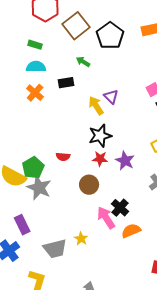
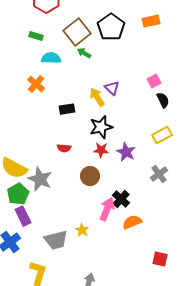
brown square: (76, 26) -> (77, 32), moved
cyan semicircle: (36, 67) -> (51, 58), moved
black rectangle: (66, 83) -> (67, 109), moved
green pentagon: (33, 168) -> (18, 194), moved
pink arrow: (106, 218) -> (107, 209), turned 55

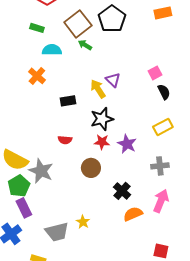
orange rectangle: (151, 21) -> (163, 13), moved
gray cross: (159, 174) -> (160, 166), turned 30
pink arrow: (107, 209) -> (161, 201), moved

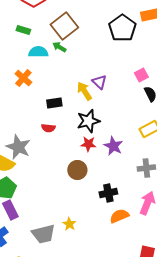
black pentagon: (112, 19) -> (122, 28), moved
green arrow: (85, 45) -> (59, 47), moved
red semicircle: (65, 140) -> (48, 128), moved
gray star: (41, 171) -> (18, 147), moved
black cross: (122, 191) -> (108, 193), turned 36

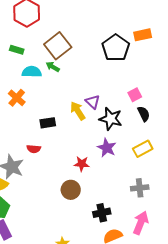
black star: (88, 121) -> (111, 119), moved, turned 30
red semicircle: (48, 128) -> (34, 149), moved
purple star: (113, 146) -> (107, 148), moved

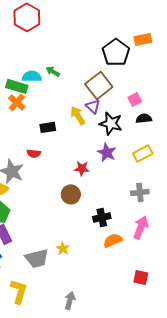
brown square: (58, 46) -> (99, 85), moved
green rectangle: (17, 50) -> (17, 86), moved, size x1.5
black semicircle: (144, 114) -> (144, 118), turned -70

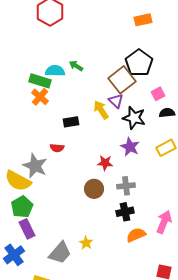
orange rectangle: (143, 39) -> (143, 20), moved
black pentagon: (116, 52) -> (139, 63), moved
gray cross: (140, 192) -> (126, 186), moved
gray trapezoid: (37, 258) -> (60, 253), turned -35

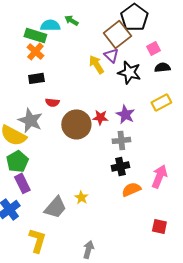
black rectangle: (71, 122) -> (36, 78), moved
purple star: (130, 147) -> (125, 114), moved
brown circle: (94, 189) -> (76, 124), moved, size x1.5

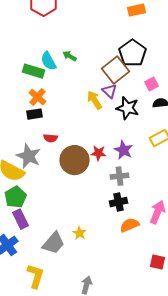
cyan semicircle: (50, 25) -> (48, 61), turned -120
orange cross: (35, 51) -> (38, 97), moved

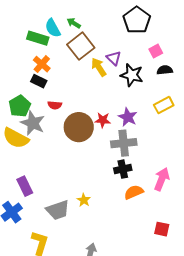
brown square: (116, 70) -> (81, 46), moved
black rectangle: (34, 114) -> (39, 81), turned 35
gray cross: (120, 176) -> (124, 143), size x1.4
green pentagon: (16, 197) -> (20, 106), moved
gray trapezoid: (54, 243) -> (58, 210), turned 30

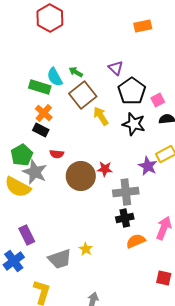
black pentagon: (137, 20) -> (132, 91), moved
purple triangle: (114, 58) -> (116, 68), moved
purple star: (128, 117) -> (148, 166), moved

